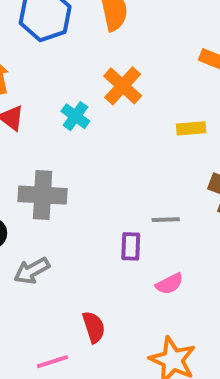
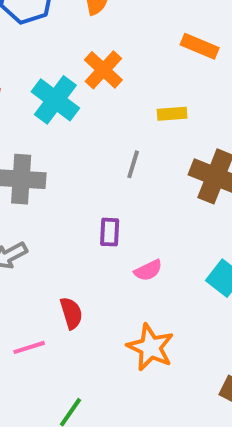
cyan cross: (75, 116) -> (55, 100), size x1.6
gray line: (166, 220) -> (133, 164), moved, turned -72

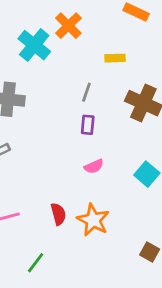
purple rectangle: (110, 232) -> (88, 125), moved
red semicircle: (71, 313) -> (58, 214), moved

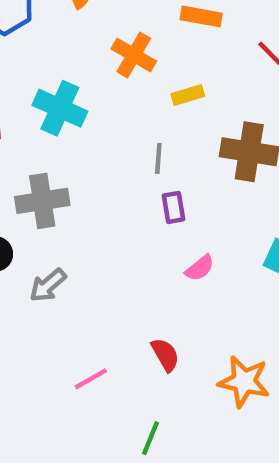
orange cross: (68, 26) -> (134, 55), moved
orange star: (93, 220) -> (244, 382), moved

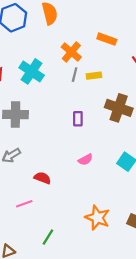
gray line: (158, 158) -> (75, 75), moved
purple rectangle: (174, 207) -> (78, 119), moved
red semicircle: (165, 355) -> (42, 178), moved, turned -49

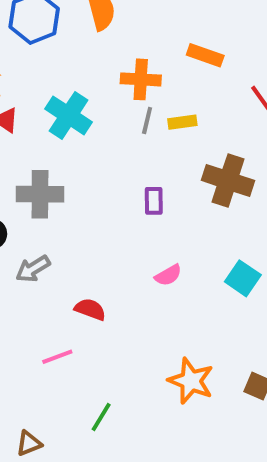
orange cross: (71, 52) -> (141, 79), turned -36

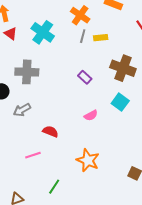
orange cross: (141, 79) -> (80, 15), turned 30
purple rectangle: (154, 201) -> (85, 77), turned -48
cyan square: (243, 278) -> (120, 102), moved
orange star: (191, 381) -> (88, 160), moved

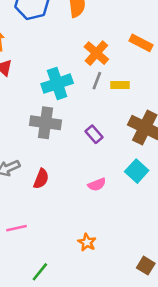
cyan cross: (43, 32) -> (57, 84), moved, turned 30
gray cross: (27, 72) -> (46, 123), moved
red semicircle: (50, 132) -> (41, 179), moved, turned 84
orange star: (88, 160) -> (87, 242), size x0.6

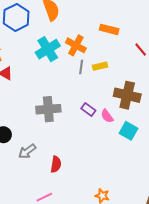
cyan cross: (57, 84) -> (48, 49), moved
red semicircle: (41, 179) -> (56, 164), moved
pink semicircle: (97, 184) -> (107, 116), moved, turned 88

